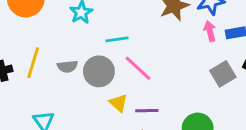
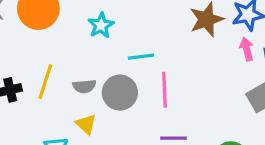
pink line: (138, 68) -> (164, 90), turned 44
yellow triangle: (118, 103) -> (86, 124), moved

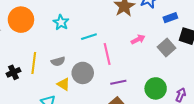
pink arrow: (247, 49) -> (138, 39), moved, turned 88
gray circle: (120, 93) -> (83, 73), moved

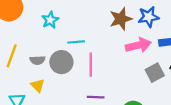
pink arrow: (138, 39) -> (138, 45), moved, size x1.6
gray circle: (83, 73) -> (61, 62), moved

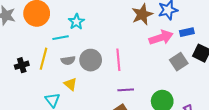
cyan line: (76, 42) -> (61, 38), moved

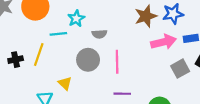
gray semicircle: (68, 60) -> (99, 34), moved

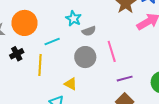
cyan star: (76, 18) -> (73, 18), moved
black cross: (16, 60) -> (17, 54), moved

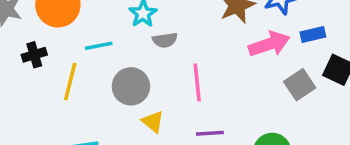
gray circle: (85, 57) -> (131, 86), moved
yellow triangle: (71, 84) -> (153, 122), moved

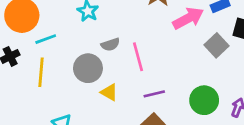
gray semicircle: (165, 40) -> (110, 45), moved
cyan line: (99, 46) -> (46, 39), moved

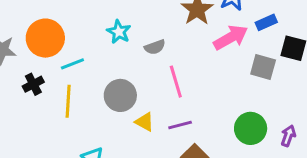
gray semicircle: (110, 45) -> (155, 47), moved
gray square: (217, 45) -> (263, 67), turned -30
purple line: (154, 94) -> (180, 125), moved

